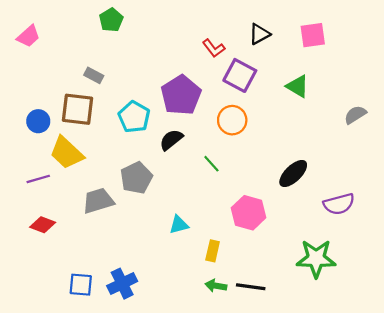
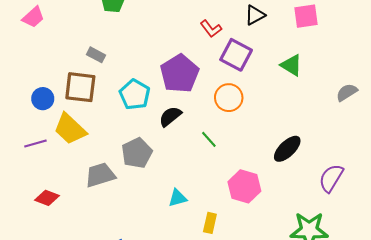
purple line: (38, 179) -> (35, 144), moved
purple semicircle: (339, 204) -> (331, 178), turned 136

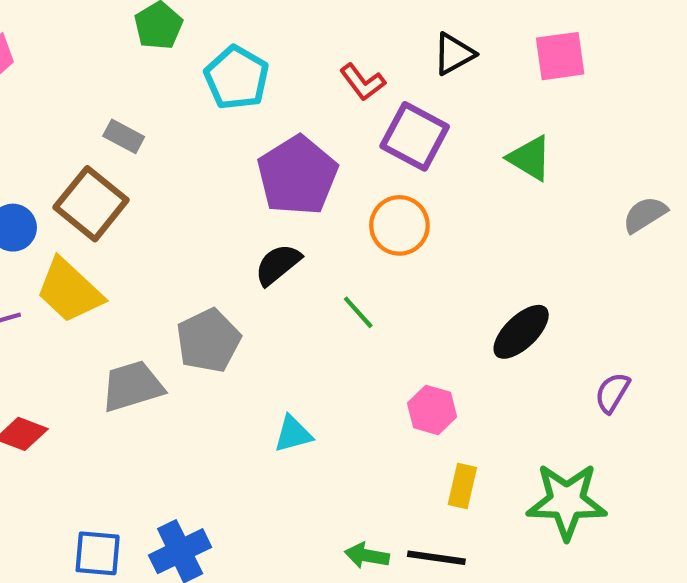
brown square: (80, 87) -> (91, 204), turned 32
cyan pentagon: (135, 94) -> (237, 78), moved
purple semicircle: (331, 178) -> (612, 393), size x0.7
pink hexagon: (244, 186) -> (432, 410), size x0.7
yellow rectangle: (210, 223) -> (462, 486), moved

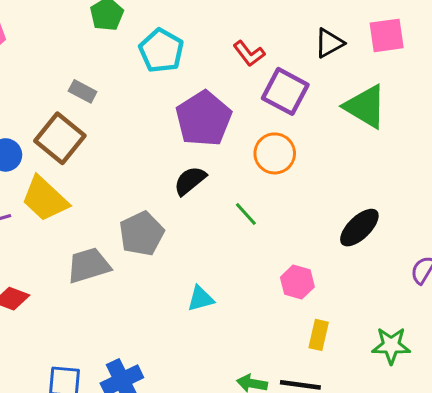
black triangle: (454, 54) -> (329, 43), moved
green triangle: (530, 158) -> (365, 107), size x1.4
green star: (567, 501) -> (391, 346), size x0.7

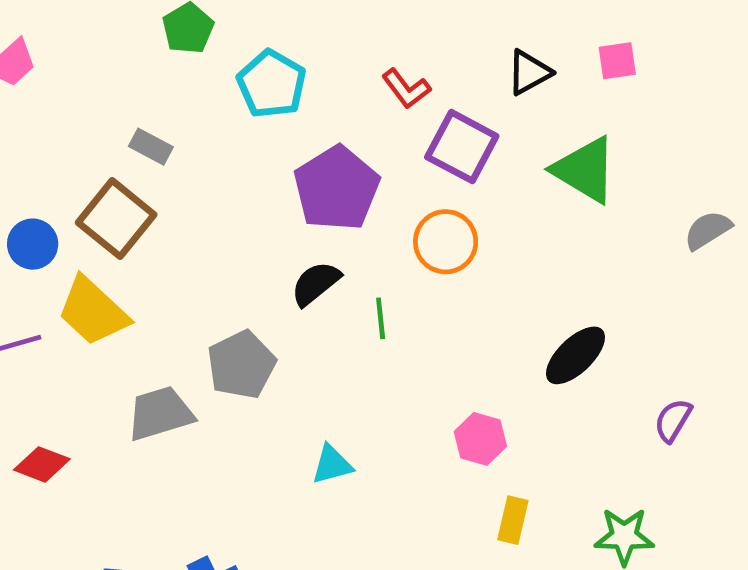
pink square: (387, 35) -> (617, 61), size x0.7
green line: (246, 214) -> (381, 318), moved, turned 36

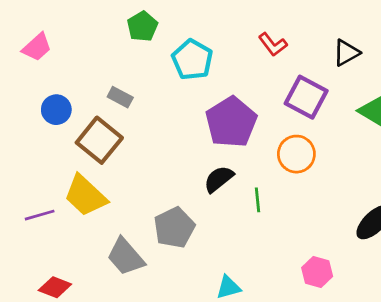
red L-shape: (406, 89) -> (273, 44), moved
blue circle: (33, 244) -> (56, 110), moved
gray trapezoid: (160, 413) -> (126, 257), turned -114

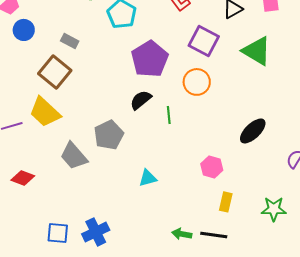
blue circle: (56, 110) -> (24, 30), moved

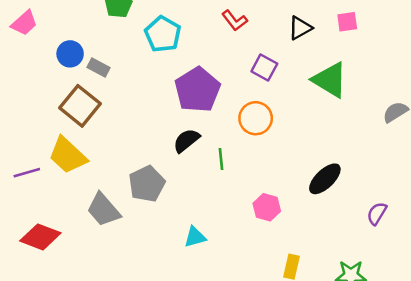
blue circle: (24, 30) -> (70, 54), moved
purple square: (204, 41) -> (264, 67), size x0.7
pink hexagon: (212, 167) -> (267, 207), moved
red diamond: (23, 178) -> (40, 237), size x1.4

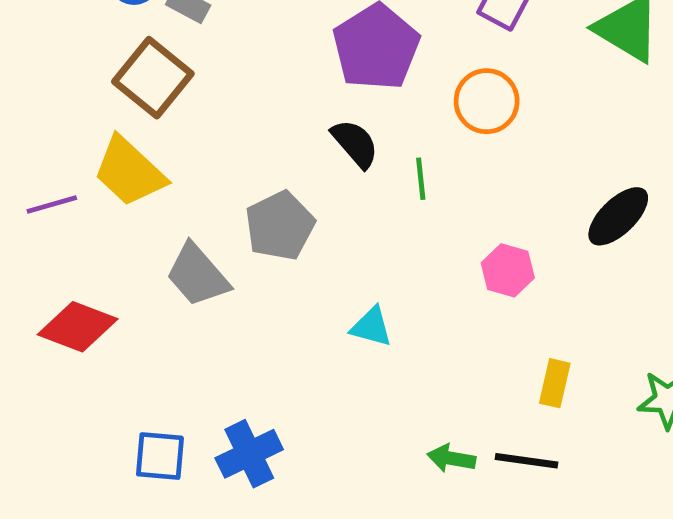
black semicircle: (186, 140) -> (355, 143), turned 88
cyan triangle: (195, 237) -> (371, 327), turned 30

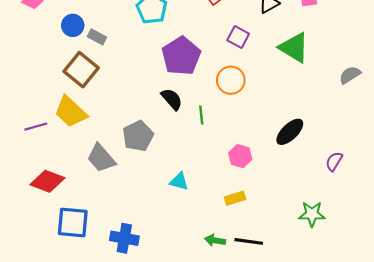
yellow rectangle: (555, 383) -> (235, 198), moved, turned 60
blue cross: (249, 454) -> (124, 238), turned 36
blue square: (160, 456) -> (73, 222), moved, size x1.4

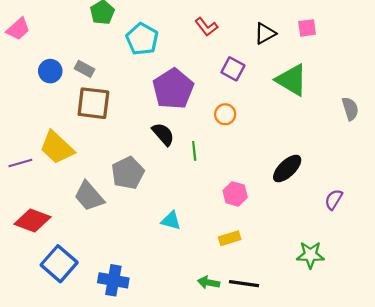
blue circle: (73, 25) -> (50, 71), moved
brown square: (81, 70) -> (93, 103), moved, turned -32
gray semicircle: (350, 75) -> (350, 109), turned 105
orange circle: (231, 80) -> (225, 114), size x0.7
blue square: (73, 222) -> (59, 264), turned 36

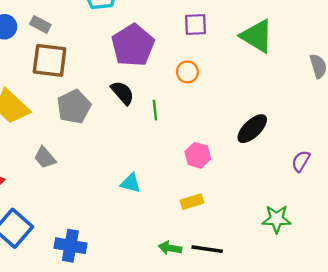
purple square: (233, 69) -> (195, 24), turned -30
gray pentagon: (128, 173) -> (74, 107), moved
gray trapezoid: (89, 196) -> (45, 158), size x0.7

